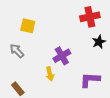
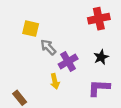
black star: (99, 42) -> (101, 57), moved
gray arrow: (17, 51) -> (48, 47), moved

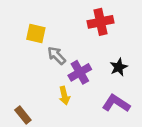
red cross: (99, 19) -> (101, 22), moved
purple L-shape: (99, 88) -> (116, 103), turned 30

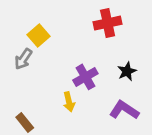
yellow square: (36, 34) -> (38, 35), turned 36
gray arrow: (57, 56) -> (23, 59), moved, turned -102

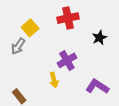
red cross: (108, 23) -> (68, 18), moved
black star: (127, 71) -> (100, 38), moved

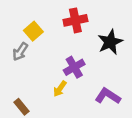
black star: (100, 38) -> (110, 42), size x1.5
yellow arrow: (54, 80) -> (60, 89), turned 48

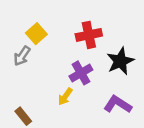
red cross: (75, 20) -> (89, 35), moved
black star: (110, 42) -> (120, 61), moved

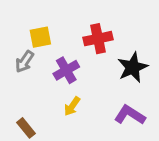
yellow square: (36, 34) -> (40, 37), turned 30
purple cross: (81, 73) -> (66, 70), moved

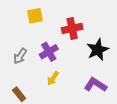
yellow square: (40, 37) -> (35, 16), moved
gray arrow: (25, 62) -> (20, 56), moved

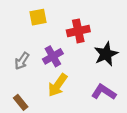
yellow arrow: (53, 78) -> (58, 85), size x1.5

